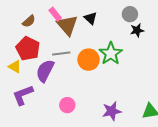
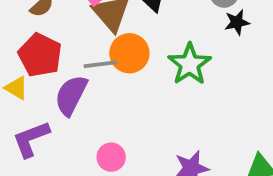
orange circle: (88, 60) -> (129, 53), moved

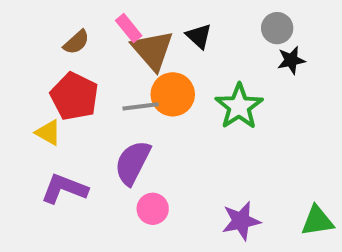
purple semicircle: (71, 95) -> (133, 163), moved
purple L-shape: (31, 139) -> (64, 189), turned 42

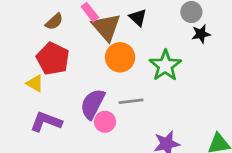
gray line: (141, 106) -> (131, 101), moved
pink circle: (153, 209) -> (105, 122), moved

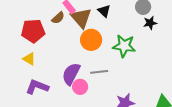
brown semicircle: (54, 22) -> (58, 18), moved
red pentagon: (53, 59) -> (33, 31), moved, turned -30
green star: (165, 66) -> (124, 46), turned -30

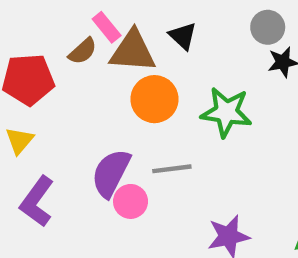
brown triangle: (81, 18) -> (133, 51), turned -45
yellow triangle: (29, 59) -> (19, 140), turned 40
purple L-shape: (37, 87) -> (37, 201), turned -75

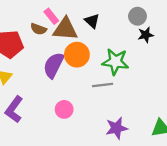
brown semicircle: (83, 51) -> (38, 29), turned 63
gray line: (172, 169) -> (103, 85), moved
purple semicircle: (111, 173) -> (54, 65), moved

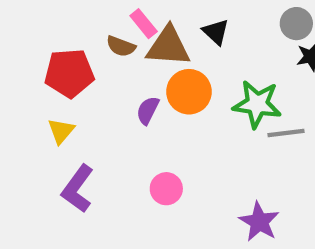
purple semicircle: (54, 65) -> (148, 110), size x0.6
gray line: (103, 85) -> (286, 133), moved
purple star: (117, 128) -> (259, 222), turned -30

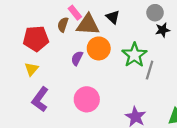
brown semicircle: (121, 46) -> (63, 25), turned 88
green star: (257, 104) -> (134, 55), turned 30
gray line: (286, 133) -> (150, 70), turned -66
pink circle: (166, 189) -> (87, 99), size x1.5

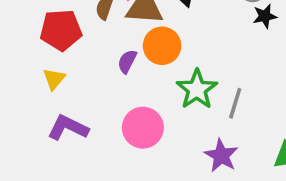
green star: (134, 55) -> (197, 89), moved
gray line: (150, 70) -> (235, 103), moved
purple L-shape: (40, 99) -> (68, 128), turned 80

